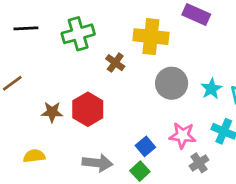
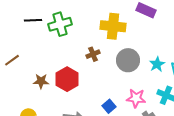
black line: (26, 28) -> (33, 20), moved
brown cross: (115, 63) -> (93, 54), moved, turned 32

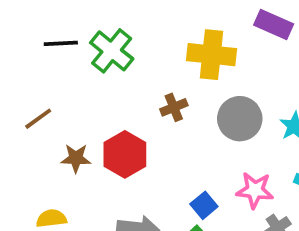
green cross: (60, 24) -> (112, 51), turned -35
brown line: (12, 60) -> (38, 119), moved

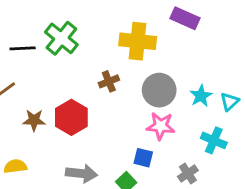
black line: (61, 43) -> (23, 48), moved
pink star: (255, 190) -> (161, 126), moved
blue square: (204, 205) -> (143, 158), moved, turned -36

